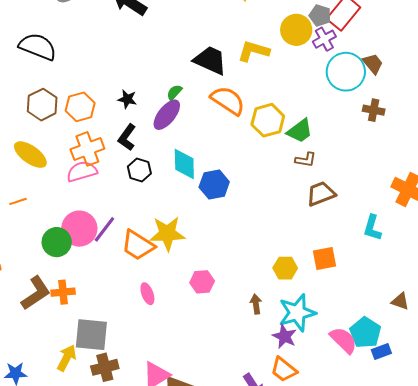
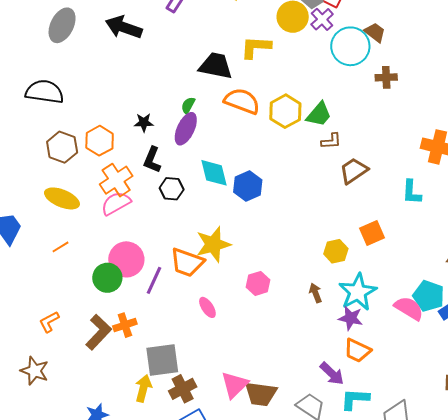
purple line: (104, 229) -> (154, 280), moved

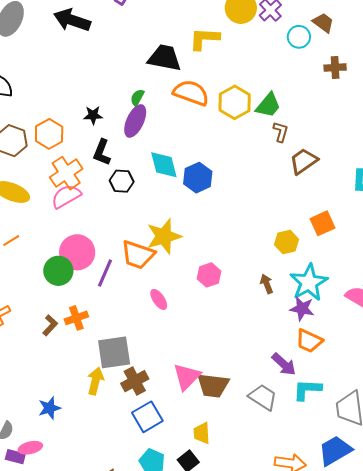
cyan circle: (350, 46) -> (299, 37), size x0.6
brown L-shape: (331, 141) -> (281, 132), turned -70
brown L-shape: (99, 332) -> (50, 325), size x0.6

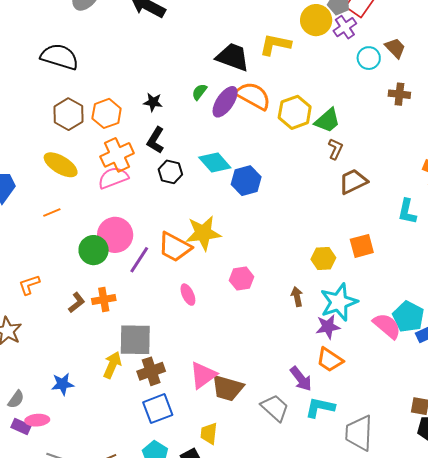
purple ellipse: (135, 121) -> (225, 102), moved
cyan diamond: (164, 165) -> (215, 162), turned -36
purple star: (302, 309) -> (328, 327), turned -30

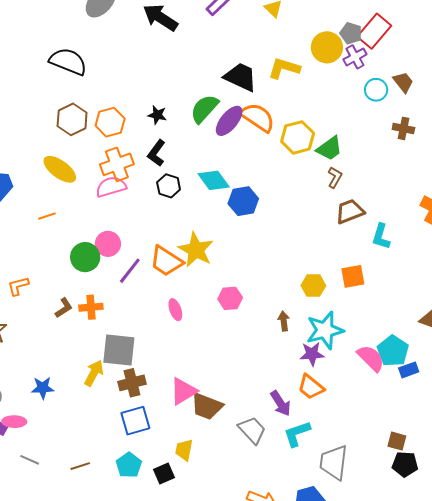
green semicircle: (199, 92) -> (204, 109), size x1.8
cyan L-shape: (407, 212) -> (381, 237), moved
yellow star: (203, 233) -> (196, 250), turned 30
pink circle: (115, 235) -> (108, 244), size x0.7
cyan L-shape: (320, 407) -> (297, 434), turned -36

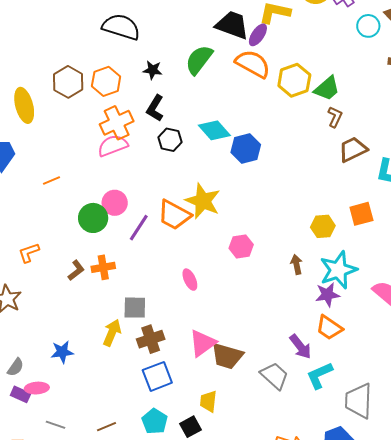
black semicircle: (68, 62) -> (121, 27), moved
purple ellipse: (229, 121) -> (258, 35), moved, size x0.7
yellow ellipse: (60, 169) -> (24, 105), moved, turned 44
pink ellipse: (175, 310) -> (190, 280), moved
gray square: (119, 350) -> (135, 308), size x0.7

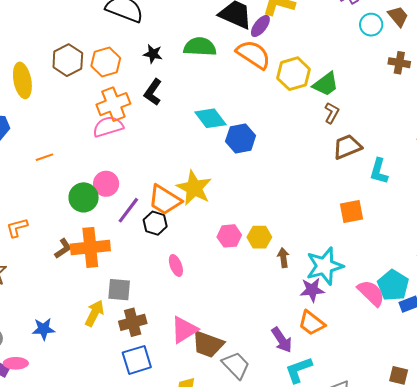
green semicircle: (199, 60) -> (200, 47), turned 52
black hexagon: (170, 140) -> (155, 223), moved
yellow hexagon: (323, 226) -> (259, 237), moved
orange cross: (103, 267) -> (90, 247), size x1.6
gray trapezoid: (274, 376) -> (236, 365), moved

